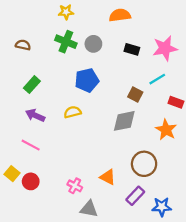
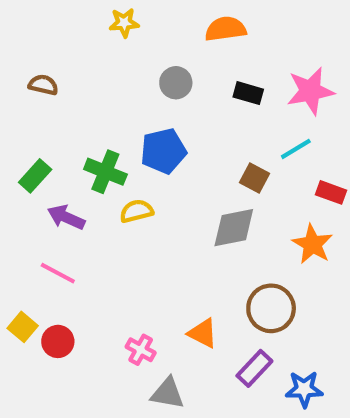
green cross: (66, 42) -> (105, 172), moved
green rectangle: (32, 85) -> (35, 176), moved

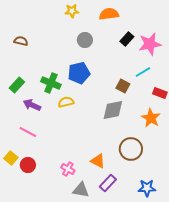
yellow star: (124, 23) -> (72, 11), moved
black rectangle: (248, 93) -> (127, 39), moved, turned -64
purple rectangle: (254, 368) -> (108, 183), moved

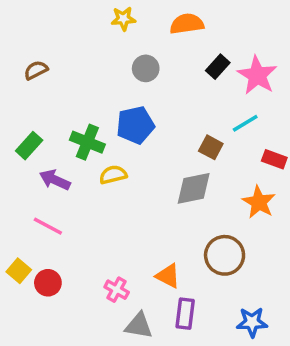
brown semicircle: (21, 41) -> (36, 70), turned -40
pink star: (150, 44) -> (257, 75), turned -30
purple rectangle: (108, 183) -> (185, 314), turned -36

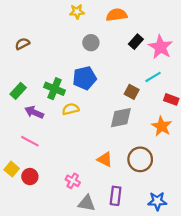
orange triangle: (168, 276) -> (105, 159), moved

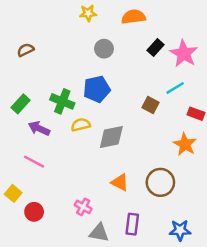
gray diamond: (121, 118) -> (111, 137), moved
red circle: (30, 177) -> (34, 212), moved

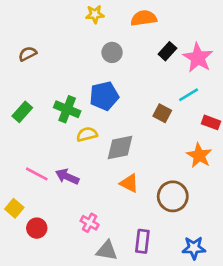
purple arrow: (39, 128) -> (67, 177), moved
orange triangle: (120, 182) -> (129, 183), moved

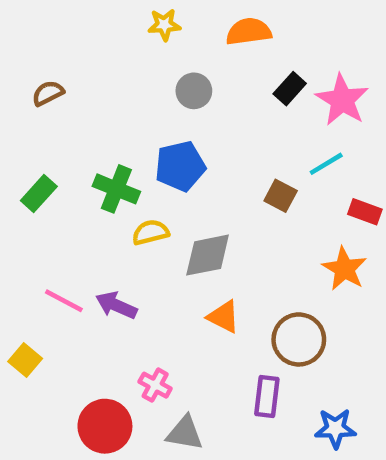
red circle: (37, 228) -> (105, 426), moved, size x1.5
purple rectangle: (142, 241) -> (267, 397), moved

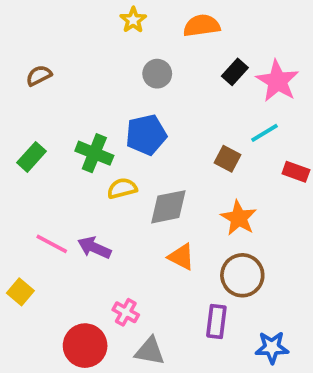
yellow star: (164, 25) -> (133, 20), turned -30
orange star: (344, 269) -> (239, 218), moved

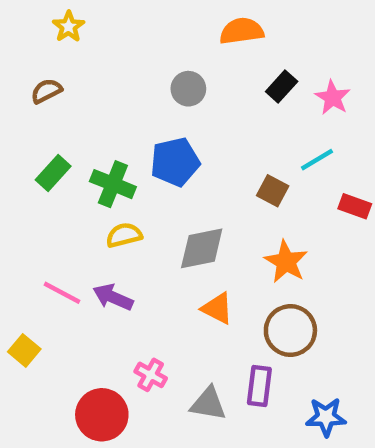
yellow star: (133, 20) -> (69, 27), moved
pink star: (277, 81) -> (333, 98), size x0.7
green rectangle: (31, 157) -> (53, 173), moved
yellow semicircle: (122, 188) -> (124, 235), moved
gray triangle: (150, 351) -> (208, 404), moved

